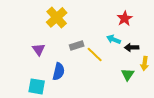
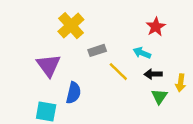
gray rectangle: (77, 45) -> (97, 50), moved
black arrow: (132, 47) -> (153, 74), moved
purple triangle: (39, 49) -> (49, 65), size x1.5

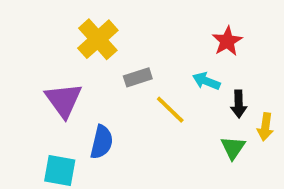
black arrow: (153, 74) -> (239, 104), moved, turned -91

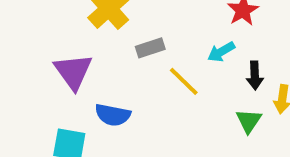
cyan arrow: (206, 81) -> (221, 52), turned -52
blue semicircle: (102, 142) -> (113, 115), turned 88

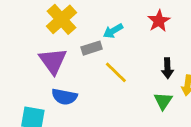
cyan arrow: (221, 52) -> (113, 31), moved
purple triangle: (73, 72) -> (53, 61), moved

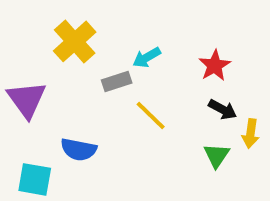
red star: (159, 21) -> (215, 65), moved
purple triangle: (53, 61) -> (27, 99), moved
black arrow: (167, 68) -> (223, 109), turned -60

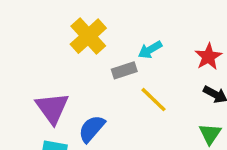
purple triangle: (27, 99) -> (52, 108), moved
blue semicircle: (79, 149) -> (92, 129), turned 120

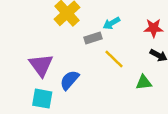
red star: (208, 57) -> (154, 28), turned 30
green triangle: (210, 134) -> (144, 83), moved, turned 49

